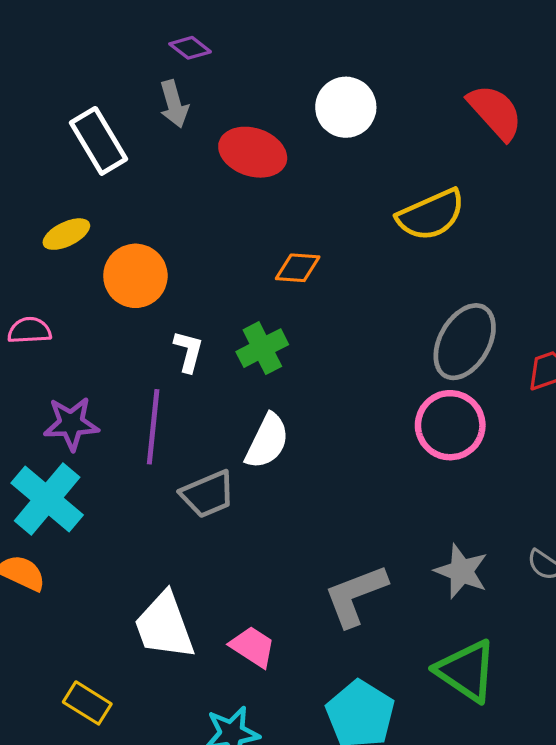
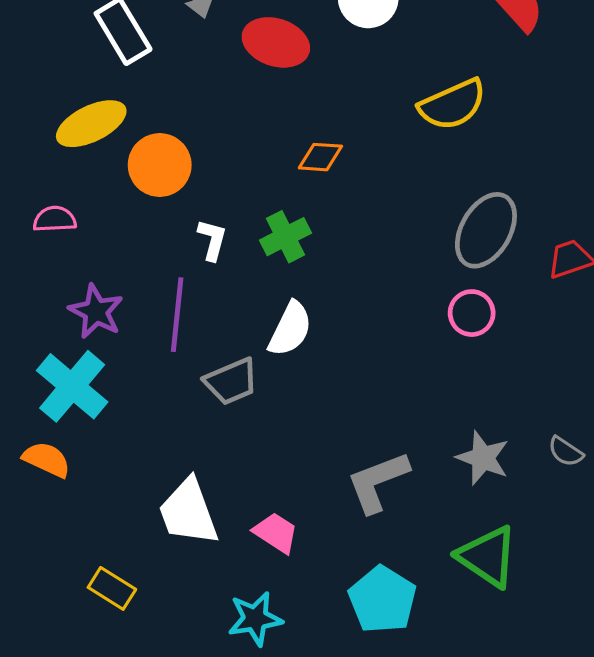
yellow ellipse: (66, 234) -> (91, 124), size x1.5
purple star: (71, 424) -> (96, 311), turned 30
pink circle: (450, 425) -> (472, 313), size x0.7

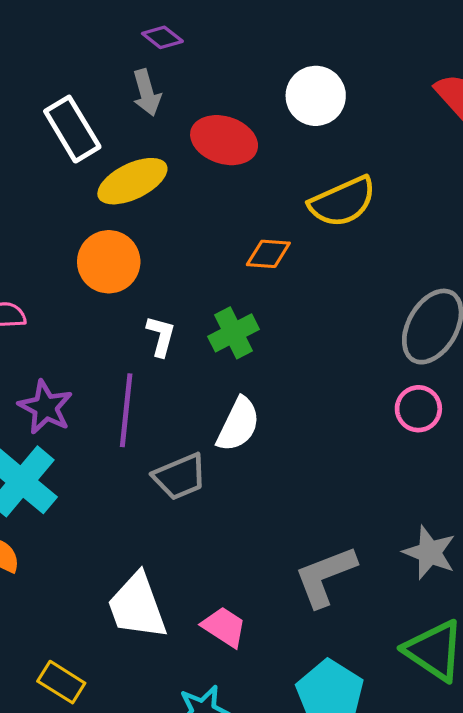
yellow semicircle: (453, 105) -> (343, 202), moved
yellow ellipse: (91, 124) -> (132, 181), moved

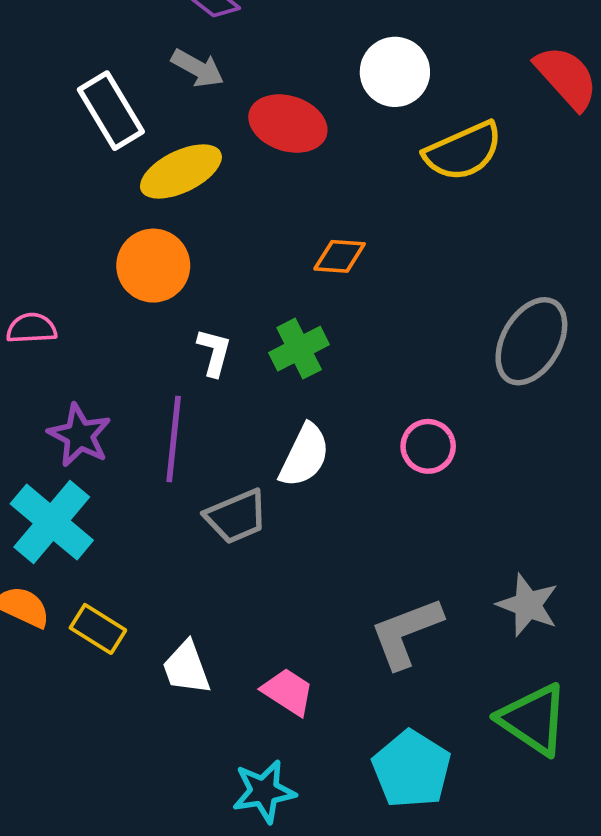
gray arrow: (147, 93) -> (198, 68), turned -45
yellow semicircle: (343, 202) -> (463, 151), moved
pink circle: (418, 409) -> (428, 446), moved
white trapezoid: (137, 606) -> (186, 668), size x0.7
yellow rectangle: (61, 682) -> (98, 629), moved

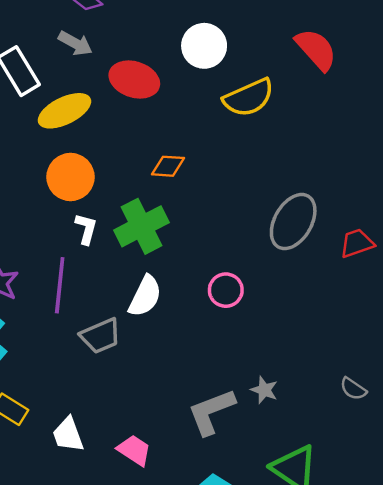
orange circle: (153, 266) -> (71, 177), moved
green cross: (299, 349) -> (142, 226), size x1.4
gray star: (528, 605) -> (264, 390), moved, size x0.7

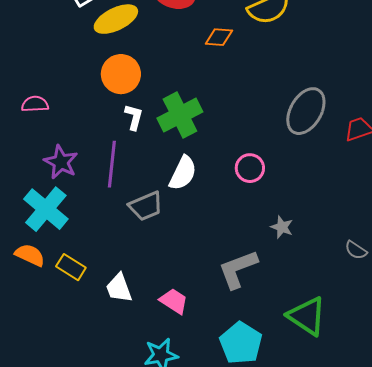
orange diamond: (168, 166) -> (219, 37), moved
gray star: (264, 390) -> (282, 227), moved

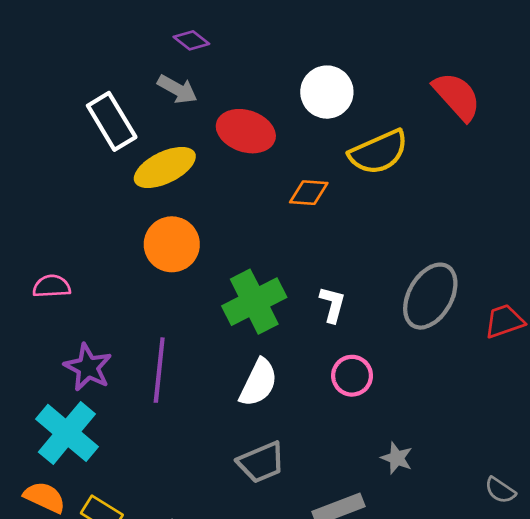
white L-shape: (134, 117) -> (332, 304), moved
gray trapezoid: (146, 206) -> (261, 462), moved

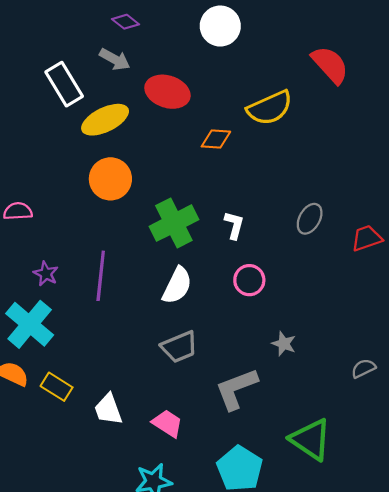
white circle: (327, 92) -> (220, 26), moved
gray ellipse: (430, 296) -> (310, 219), size x0.6
purple star: (88, 367) -> (46, 274), size x0.7
gray semicircle: (500, 490) -> (363, 368), turned 120

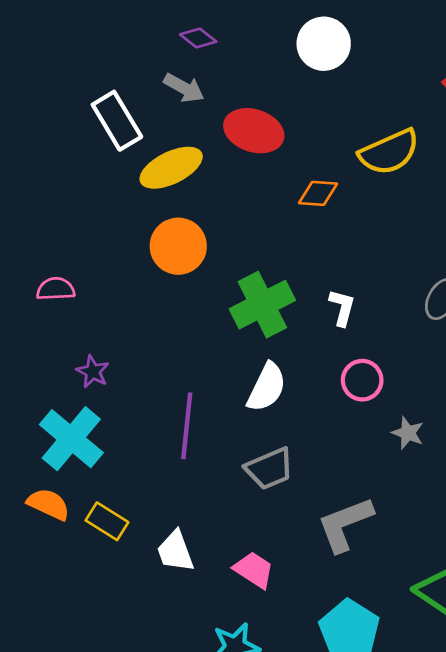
purple line: (101, 276) -> (187, 426), moved
gray star: (284, 344) -> (408, 433), moved

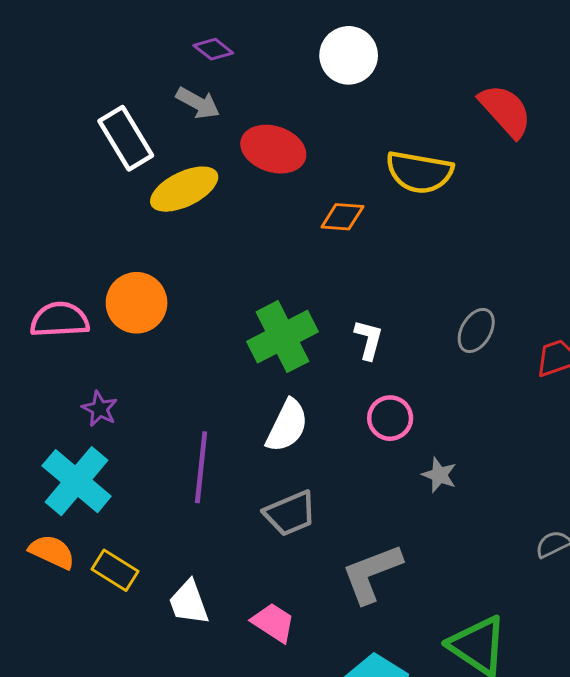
yellow semicircle: (389, 152) -> (419, 172), turned 34
orange circle: (178, 246) -> (137, 303), moved
pink semicircle: (56, 289) -> (60, 320), size x1.4

